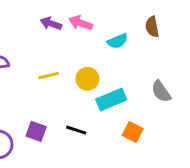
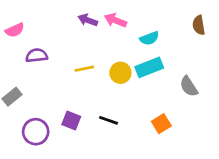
brown semicircle: (152, 27) -> (199, 25), moved
cyan rectangle: (111, 99) -> (149, 67), moved
orange square: (133, 132) -> (161, 124), turned 30

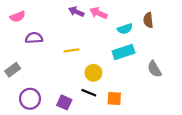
brown semicircle: (199, 25) -> (148, 20), moved
yellow circle: (120, 73) -> (93, 73), moved
purple square: (71, 120) -> (64, 102), moved
orange square: (161, 124) -> (114, 99), moved, turned 32

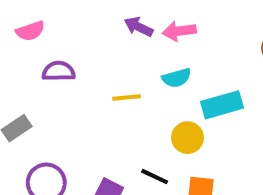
pink arrow: (98, 13) -> (179, 31), turned -35
cyan semicircle: (125, 29) -> (177, 78), moved
yellow circle: (93, 73) -> (187, 138), moved

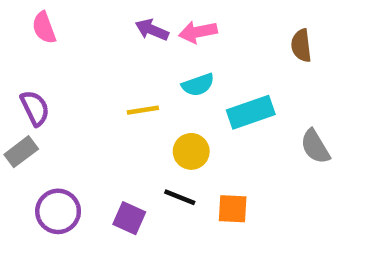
pink semicircle: (30, 31) -> (44, 28), moved, turned 92
purple semicircle: (59, 71) -> (35, 108), moved, turned 68
yellow circle: (187, 138) -> (191, 151), moved

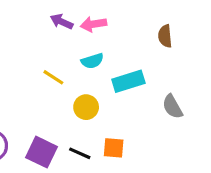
yellow line: (143, 110) -> (53, 77), turned 40
black line: (180, 197) -> (80, 153), moved
purple square: (129, 218) -> (41, 152), size x1.4

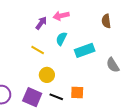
purple arrow: (62, 22) -> (41, 23), moved, turned 104
cyan semicircle: (92, 61) -> (61, 39), turned 136
yellow circle: (86, 107) -> (47, 75), moved

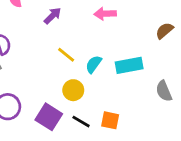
brown semicircle: (106, 21) -> (164, 31), turned 48
purple arrow: (41, 23) -> (53, 16), moved
cyan semicircle: (61, 39) -> (94, 64), moved

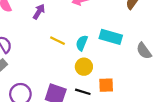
cyan rectangle: (129, 65) -> (111, 37), turned 40
yellow circle: (73, 90) -> (84, 67), moved

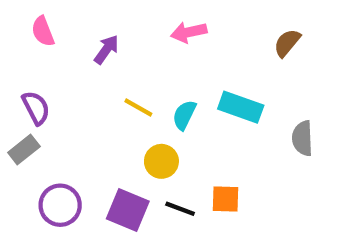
gray semicircle: (144, 51) -> (302, 138), turned 30
yellow circle: (84, 67) -> (161, 161), moved

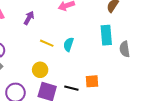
cyan rectangle: (241, 107) -> (106, 35), moved, turned 72
yellow circle: (161, 161) -> (40, 70), moved

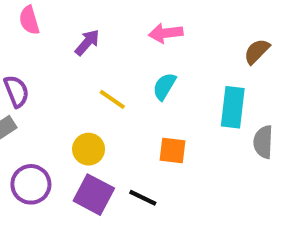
cyan semicircle: (69, 44) -> (164, 86), moved
orange square: (92, 81) -> (172, 150), moved

